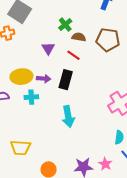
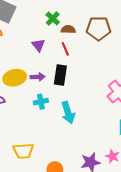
red line: (74, 55) -> (65, 49), turned 40
cyan cross: (31, 97) -> (41, 102), moved

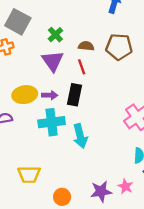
green cross: (53, 18) -> (55, 35), moved
purple triangle: (38, 45) -> (53, 61), size x1.5
cyan cross: (41, 102) -> (52, 122), size x1.6

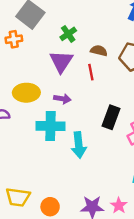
purple arrow: (50, 95) -> (62, 99), moved
black rectangle: (75, 95) -> (111, 117), moved
yellow trapezoid: (29, 174) -> (18, 197), moved

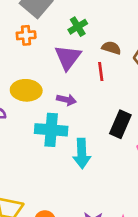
orange cross: (14, 39) -> (26, 35), moved

